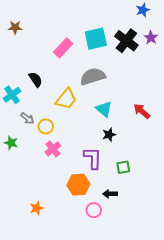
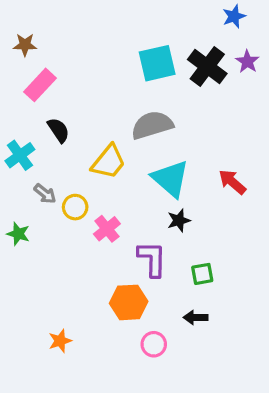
pink rectangle: (63, 48) -> (40, 85), moved
cyan triangle: (104, 109) -> (170, 179), size x1.4
pink cross: (53, 149) -> (107, 229), moved
black arrow: (110, 194) -> (196, 317), moved

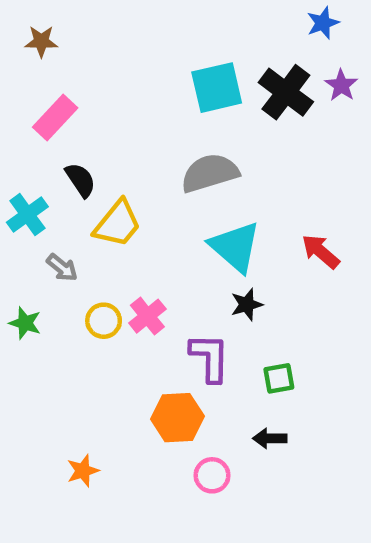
brown star: (25, 45) -> (41, 41), moved
yellow trapezoid: (109, 162) -> (117, 224), moved
yellow circle: (75, 207) -> (104, 321), moved

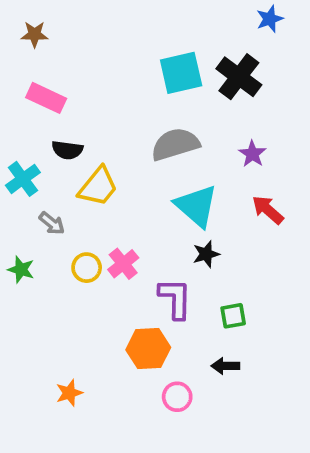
purple star: (341, 85) -> (252, 154), moved
pink rectangle: (55, 118) -> (46, 98), turned 72
black semicircle: (80, 180) -> (67, 150), turned 132

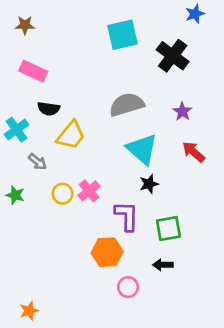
cyan square: (181, 73) -> (122, 35), moved
green square: (233, 316) -> (168, 229), size x1.4
orange star: (69, 393) -> (29, 311), moved

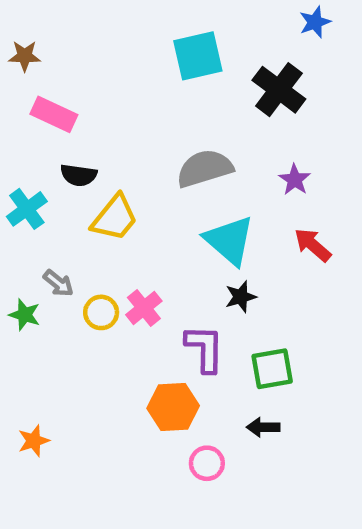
brown star: (25, 25) -> (25, 56), moved
gray arrow: (37, 162) -> (58, 283), moved
orange star: (29, 311) -> (34, 441), moved

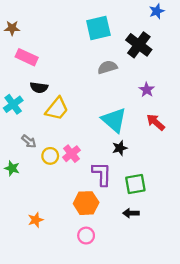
gray semicircle: (205, 168) -> (107, 67), moved, size x0.7
green star: (25, 315) -> (12, 168), moved
orange star: (34, 441) -> (36, 220), moved
pink circle: (207, 463) -> (86, 236), moved

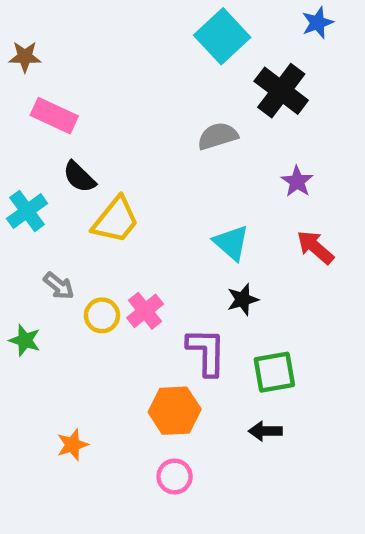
cyan square: (98, 28) -> (222, 36), moved, turned -30
black semicircle: (39, 87) -> (79, 177), turned 36
cyan triangle: (114, 120) -> (231, 243), size x0.7

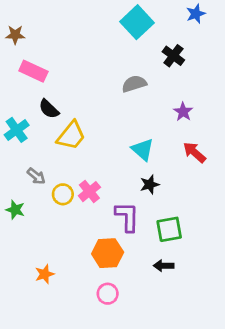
black cross: (281, 91) -> (173, 56), size x0.7

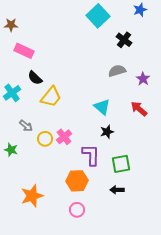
gray semicircle: (134, 84) -> (117, 71), moved
purple star: (183, 112) -> (143, 79), moved
orange star: (45, 274) -> (32, 196), size x1.6

